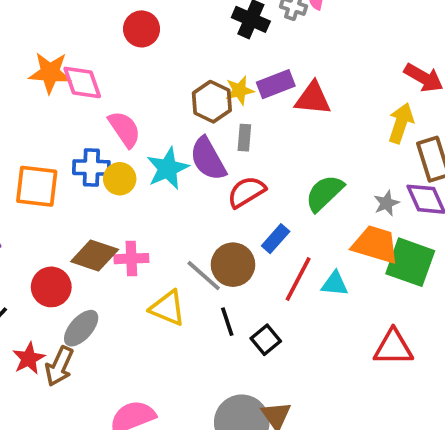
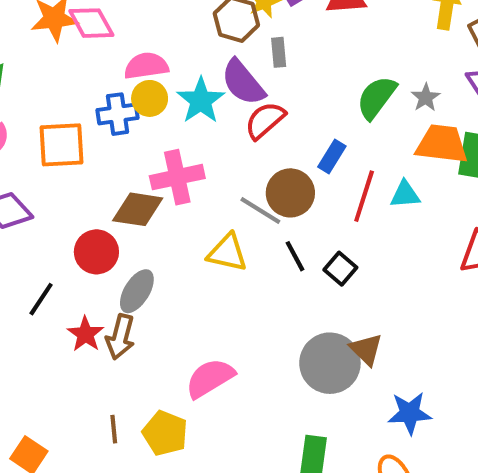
pink semicircle: (124, 129) -> (146, 66), turned -54
yellow circle: (120, 179) -> (150, 98), moved
red semicircle: (246, 192) -> (265, 120), moved
gray star: (386, 203) -> (426, 98), moved
pink cross: (131, 259) -> (177, 177), moved, size x1.4

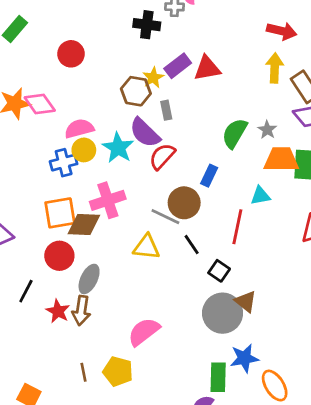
orange square: (61, 145) -> (60, 213), moved
red line: (364, 196) -> (237, 227), moved
black square: (340, 269) -> (219, 271), moved
blue star: (410, 413) -> (244, 358), moved

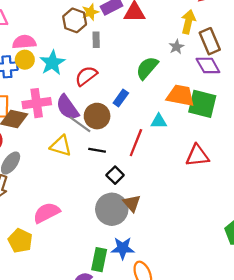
gray star: (267, 130) -> (176, 47), moved
purple semicircle: (145, 133) -> (67, 107), moved
black line: (192, 245) -> (97, 150), turned -56

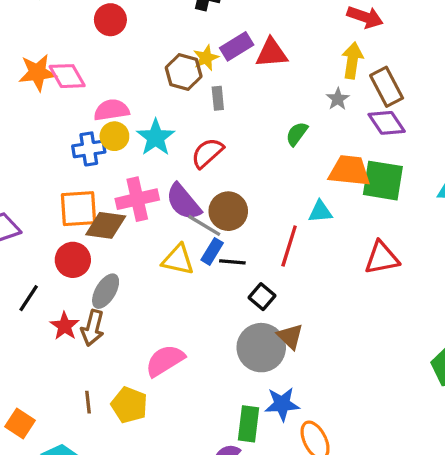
green semicircle: (147, 68) -> (297, 134), size x0.7
blue rectangle: (121, 98) -> (212, 251), moved

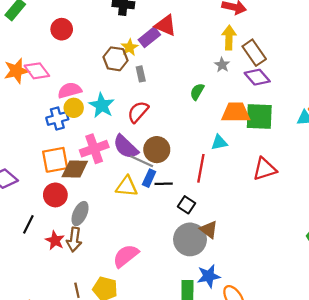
red triangle: (271, 53) -> (166, 25), moved, turned 35

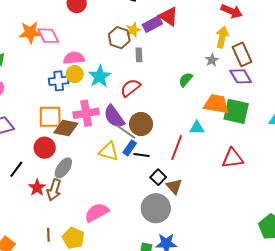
brown triangle: (209, 229) -> (174, 186), moved

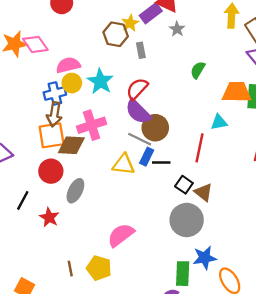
gray star: (212, 60) -> (177, 29), moved
purple semicircle: (114, 117) -> (138, 112), moved
brown arrow: (54, 190) -> (54, 114), moved

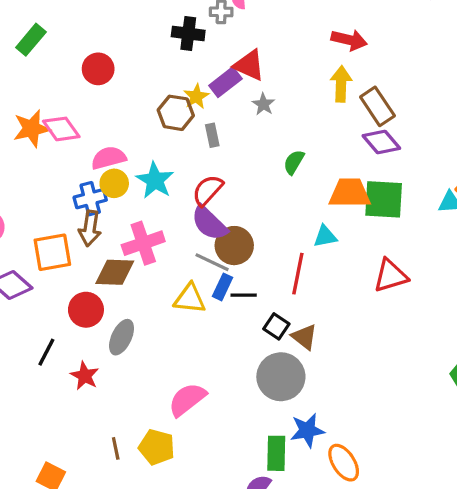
orange square: (52, 135) -> (52, 252), moved

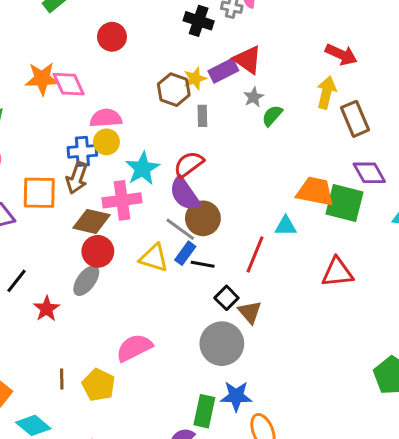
purple diamond: (381, 142) -> (369, 173), moved
green semicircle: (294, 162) -> (272, 116), moved
cyan star: (155, 180) -> (143, 169), moved
red circle: (86, 310) -> (98, 251), moved

